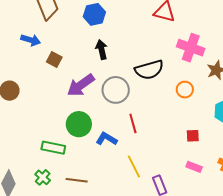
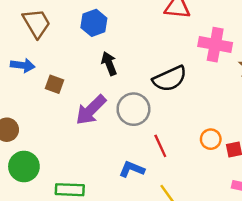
orange circle: (185, 90) -> (211, 139), moved
green circle: (79, 124) -> (24, 166), moved

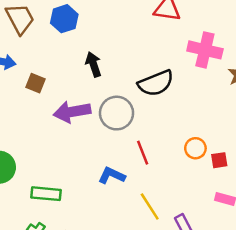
blue hexagon: (94, 23) -> (64, 19), moved
purple arrow: (91, 110) -> (72, 112), turned 32

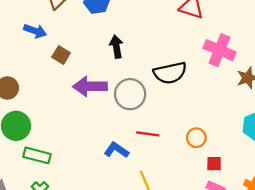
red line: (143, 153) -> (148, 134), turned -70
red square: (219, 160) -> (214, 164), moved
green rectangle: (46, 194) -> (37, 155), moved

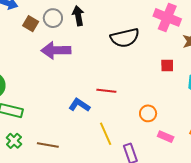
gray circle: (130, 94) -> (53, 18), moved, size x0.7
orange circle: (196, 138) -> (148, 113), moved
red square: (214, 164) -> (167, 66), moved

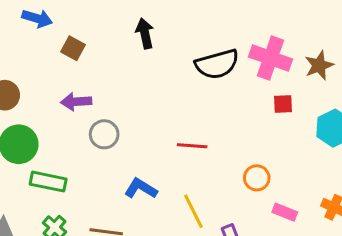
pink cross: (167, 17) -> (271, 58), moved
gray circle: (53, 18) -> (104, 134), moved
purple arrow: (56, 50) -> (76, 102), moved, size x0.7
blue L-shape: (79, 105) -> (141, 189), moved

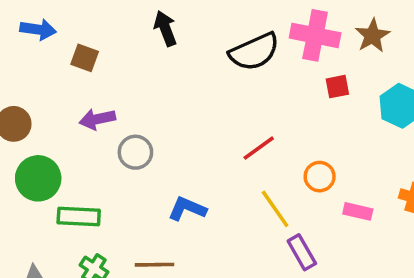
red line: (192, 146) -> (259, 148), moved, turned -32
yellow line: (193, 211) -> (275, 209), moved

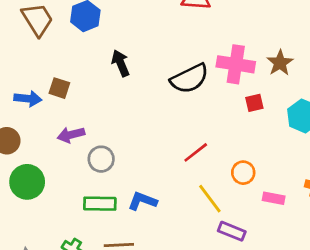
blue arrow: (38, 29) -> (28, 99), moved
green rectangle: (79, 216) -> (100, 204), moved
purple rectangle: (302, 252) -> (232, 231), turned -36

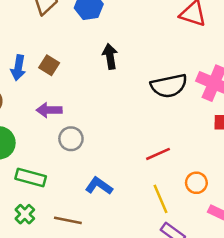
blue arrow: (28, 99) -> (18, 68), turned 80
green rectangle: (100, 204) -> (31, 178), moved

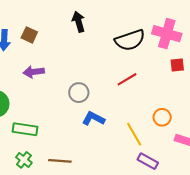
gray circle: (71, 139) -> (79, 93), moved
red line: (158, 154) -> (127, 79), moved
blue L-shape: (99, 186) -> (93, 119), moved

